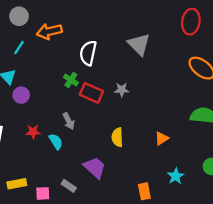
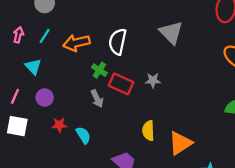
orange arrow: (49, 31) -> (77, 43), moved
purple circle: (21, 95) -> (45, 98), moved
gray arrow: (69, 121) -> (97, 99), moved
orange triangle: (162, 138) -> (180, 143), moved, size x1.6

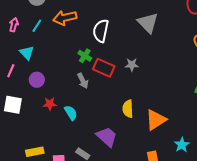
orange arrow: (77, 43) -> (65, 18), moved
pink line: (15, 96) -> (11, 71), moved

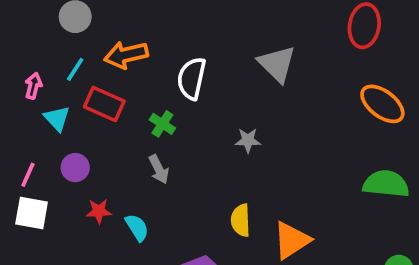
pink arrow: (14, 25) -> (33, 86), moved
red rectangle: (104, 68) -> (104, 104), moved
pink line: (11, 71) -> (28, 175), moved

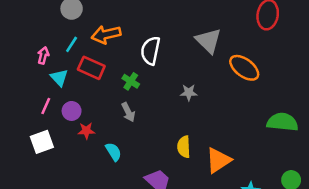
orange ellipse: (382, 104) -> (244, 68), moved
pink line: (28, 175) -> (46, 106), moved
red star: (99, 211) -> (86, 131), moved
white square: (32, 213) -> (42, 142), turned -30

